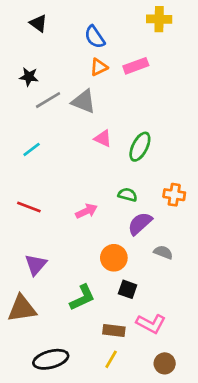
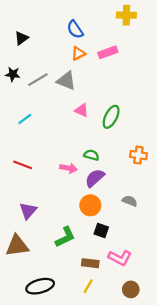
black triangle: (38, 23) -> (21, 38), moved, turned 48
black star: (29, 77) -> (13, 74), moved
green semicircle: (128, 195) -> (91, 155), moved
pink arrow: (86, 211) -> (68, 168), turned 35
purple semicircle: (140, 224) -> (95, 178), moved

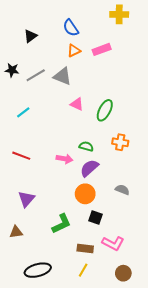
black triangle: (21, 38) -> (31, 36), moved
orange cross: (138, 155) -> (120, 142), moved
brown triangle: (17, 246) -> (16, 232), size x0.6

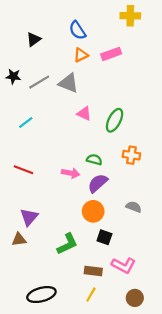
brown triangle: (16, 232) -> (19, 239), moved

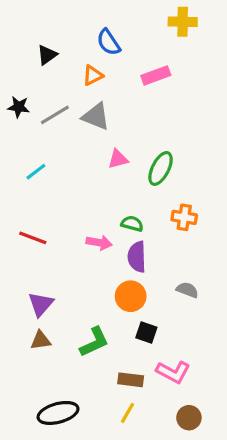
orange triangle: (81, 55) -> (93, 75), moved
pink triangle: (84, 114) -> (118, 159), turned -40
purple semicircle: (98, 183) -> (137, 257), turned -50
brown triangle: (19, 239) -> (41, 340), moved

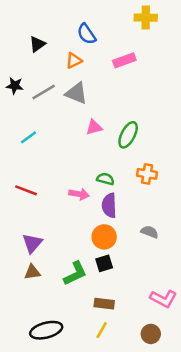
black square: (146, 333) -> (104, 263), moved, turned -36
pink L-shape: (173, 372) -> (163, 299), moved

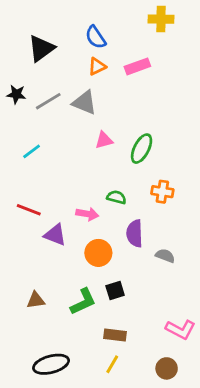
black triangle: (37, 44) -> (41, 48), size x1.5
orange triangle: (74, 60) -> (97, 66), moved
purple semicircle: (109, 205) -> (135, 233), moved
orange circle: (104, 237) -> (98, 253), moved
purple triangle: (32, 243) -> (55, 235), moved, turned -50

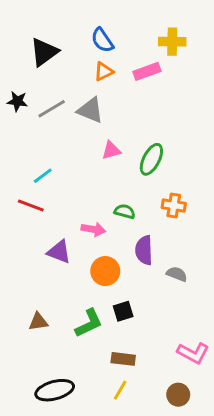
yellow cross: (161, 19) -> (172, 42), moved
cyan line: (32, 151) -> (43, 176), moved
red line: (29, 210) -> (31, 206), moved

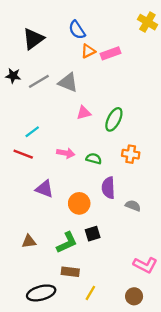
yellow cross: (172, 42) -> (147, 22), moved, turned 30
orange triangle: (104, 71) -> (88, 51), moved
pink arrow: (93, 229) -> (66, 153), moved
brown rectangle: (123, 359) -> (70, 272), moved

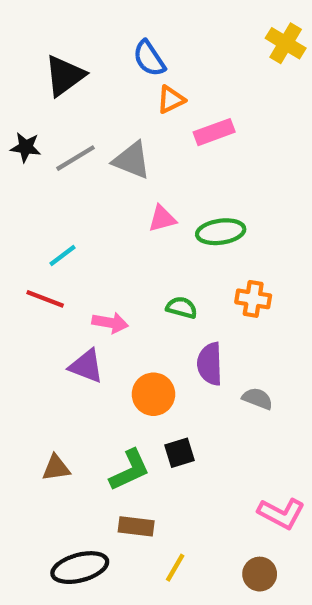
pink rectangle: (111, 53) -> (214, 132), moved
green ellipse: (114, 119) -> (221, 232), turned 55
pink arrow: (66, 153) -> (110, 323), moved

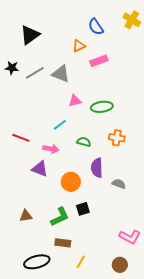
blue semicircle: (149, 58) -> (96, 27), moved
cyan line: (62, 256) -> (60, 125), moved

